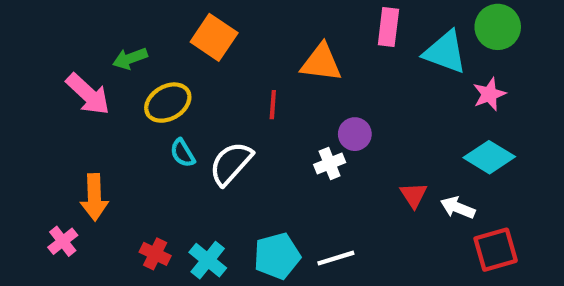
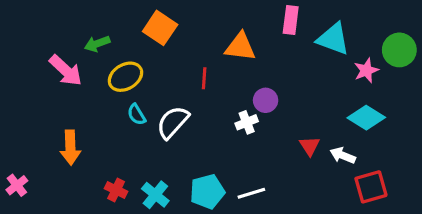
green circle: (498, 27) -> (399, 50), moved
pink cross: (63, 241) -> (17, 185), moved

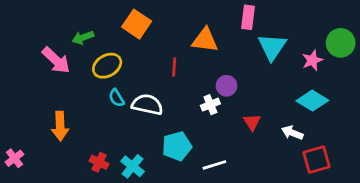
cyan triangle: (333, 39) -> (272, 47), moved, turned 44
white semicircle: (173, 122) -> (147, 105), turned 60
red triangle: (310, 146) -> (252, 122), moved
cyan pentagon: (207, 192) -> (177, 146), moved

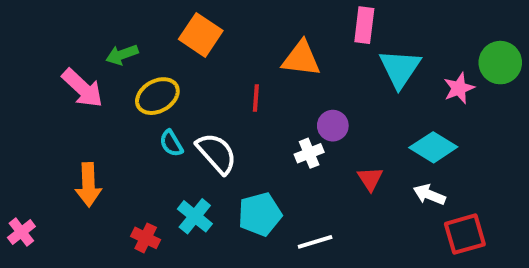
cyan diamond: (312, 101) -> (433, 147), moved
white semicircle: (147, 105) -> (217, 153), turned 36
cyan cross: (133, 166) -> (195, 216), moved

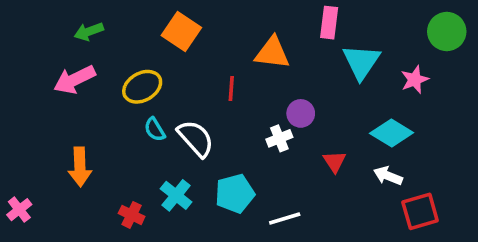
green arrow: (122, 55) -> (89, 32), moved
green circle: (500, 63) -> (447, 32), moved
pink arrow: (83, 88) -> (75, 80), turned 111

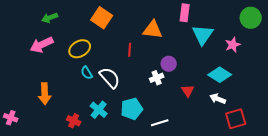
pink cross: (19, 210) -> (11, 118), turned -32

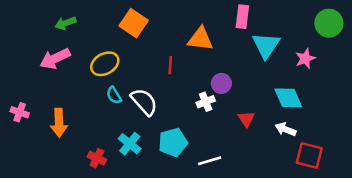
cyan diamond: (220, 75) -> (288, 98), turned 35
pink cross: (11, 118) -> (20, 112), moved
red square: (236, 119) -> (309, 156), turned 30

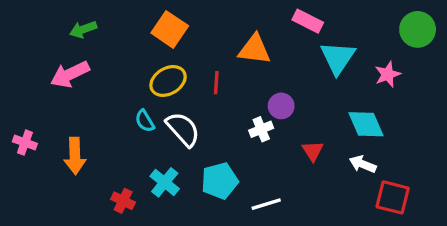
pink rectangle: (242, 17) -> (308, 21), turned -70
yellow ellipse: (105, 64) -> (168, 81), moved

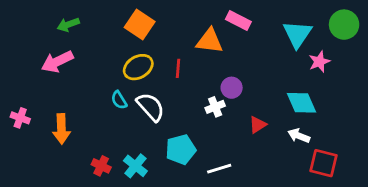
pink rectangle: (308, 21) -> (238, 20), moved
cyan triangle: (338, 58) -> (297, 34), moved
red triangle: (313, 151) -> (258, 125), turned 30
cyan cross: (165, 182) -> (135, 166), moved

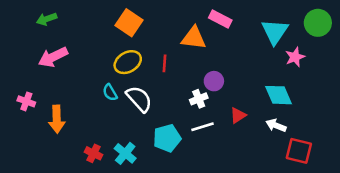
green arrow: (68, 25) -> (47, 19), moved
pink cross: (20, 118) -> (26, 101), moved
white line: (219, 169) -> (203, 127), moved

